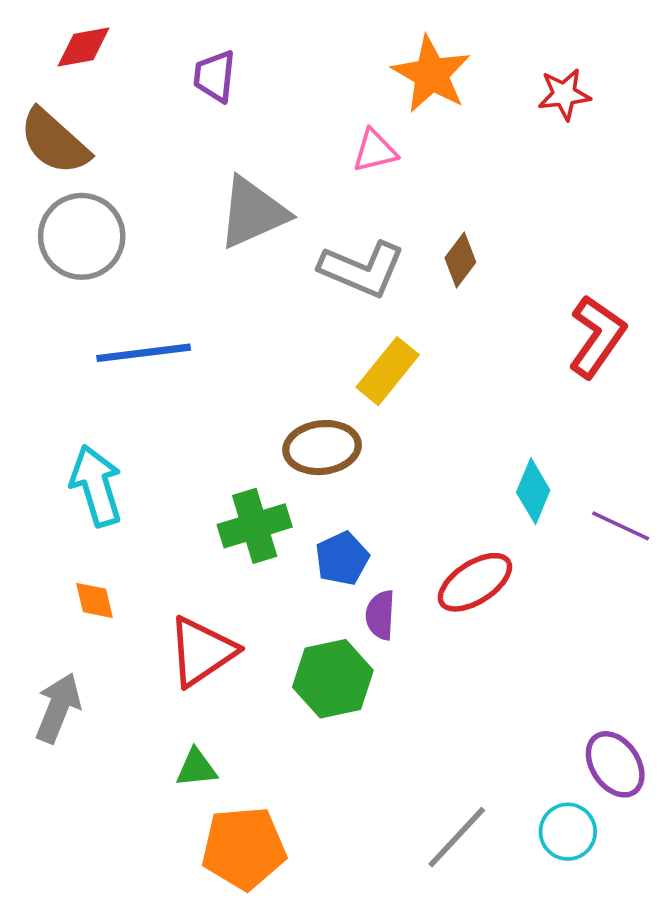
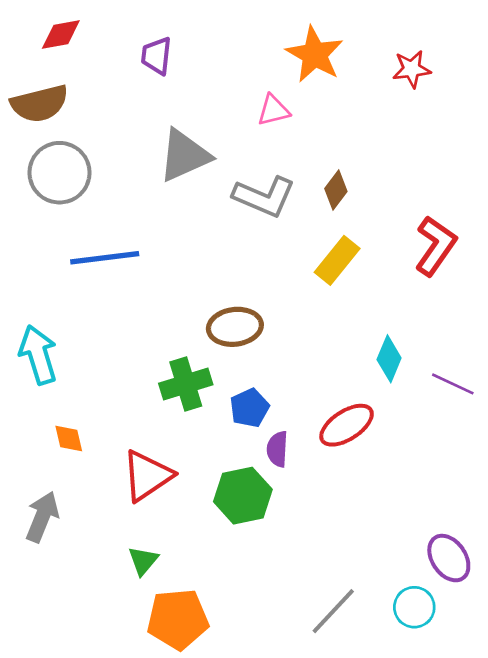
brown semicircle: (54, 142) -> (40, 104), turned -56
yellow rectangle: (388, 371) -> (337, 260), moved
cyan arrow: (96, 486) -> (38, 355), moved
green triangle: (196, 768) -> (143, 561), turned -44

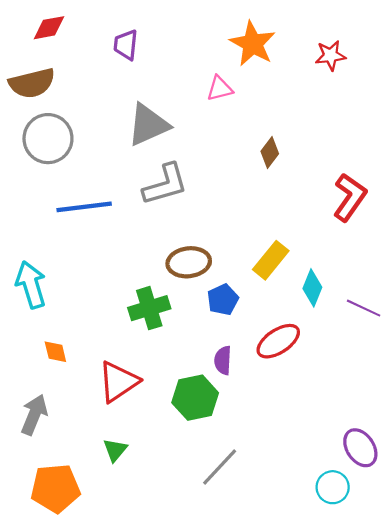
gray L-shape: (264, 197) -> (165, 184), moved, turned -39
yellow rectangle: (337, 260) -> (271, 260), moved
blue pentagon: (250, 408) -> (223, 300), moved
gray line: (333, 611) -> (220, 467), moved
orange pentagon: (178, 619) -> (55, 488), moved

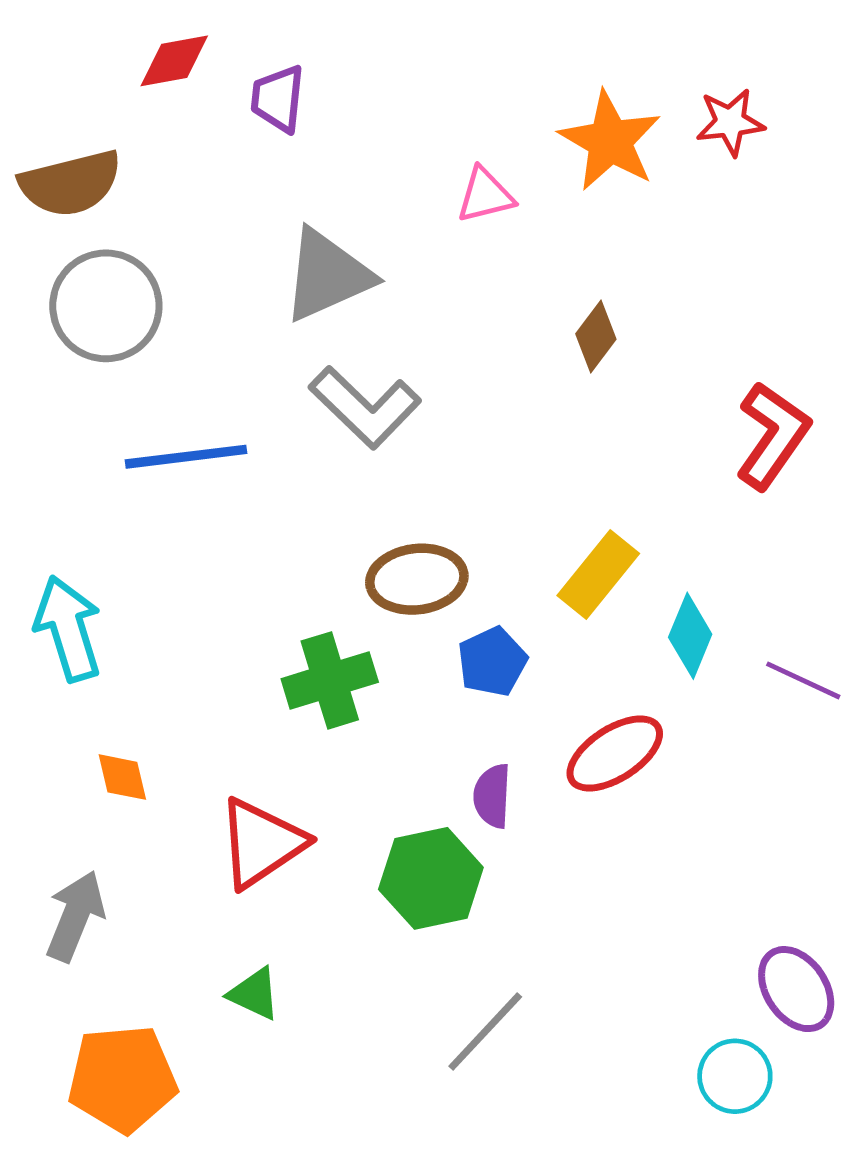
red diamond: (49, 28) -> (174, 61), moved
orange star: (253, 44) -> (610, 141), moved
gray L-shape: (165, 184) -> (365, 407), turned 60
green triangle: (115, 450) -> (254, 994), turned -45

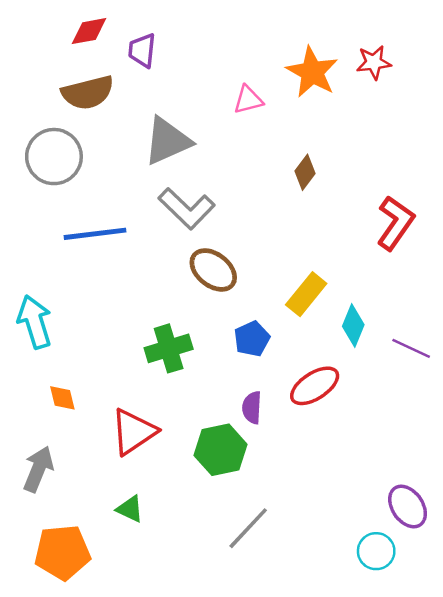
brown semicircle: (71, 183) -> (88, 93), moved
brown ellipse: (417, 579) -> (213, 270), moved, turned 45

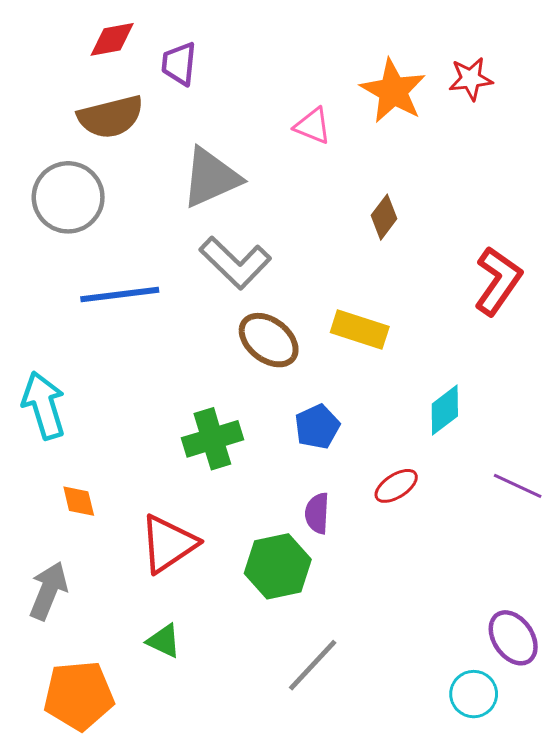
pink triangle: (248, 100) -> (313, 126), turned 36
yellow rectangle: (306, 294) -> (360, 329), moved, turned 69
cyan diamond: (353, 325) -> (445, 410), turned 30
purple line: (411, 348) -> (518, 486), moved
red ellipse: (315, 386) -> (396, 486), size x0.7

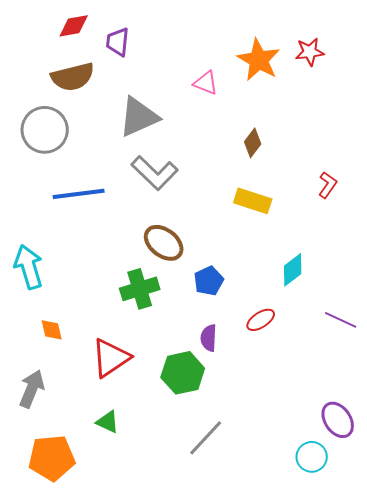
red L-shape: (498, 281) -> (328, 185), size x0.6
yellow rectangle: (360, 329) -> (253, 201), moved
brown ellipse: (269, 340) -> (164, 243), moved

